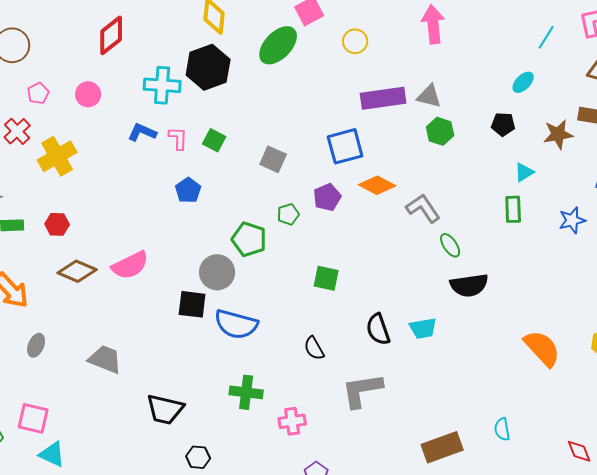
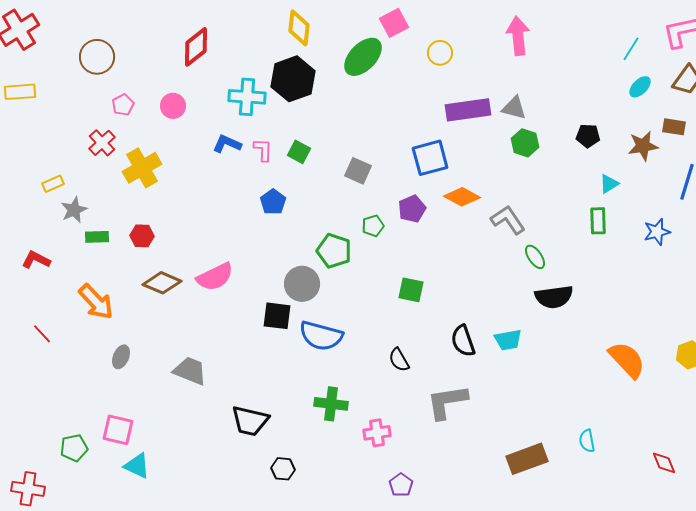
cyan ellipse: (523, 82) -> (640, 87), moved

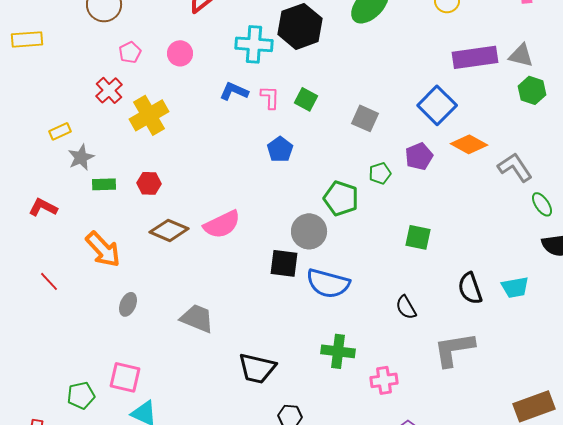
blue square: (430, 158) -> (437, 105), turned -30

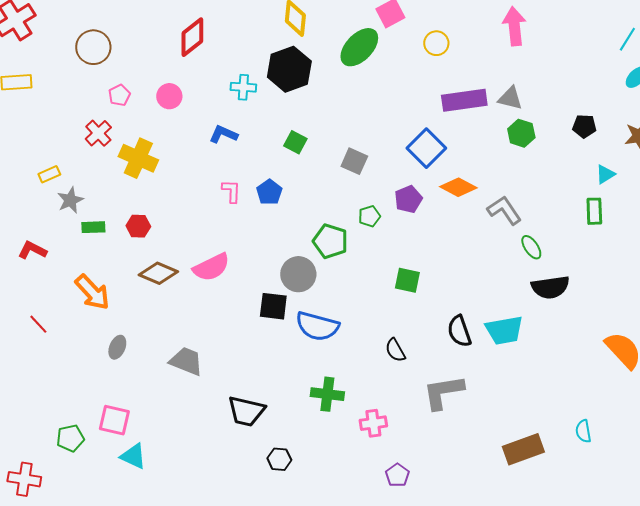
cyan cross: (254, 44) -> (243, 87), size x0.7
pink L-shape: (270, 97) -> (231, 191), moved
yellow cross: (149, 115) -> (138, 158), turned -36
cyan trapezoid: (515, 287) -> (504, 330), size x1.4

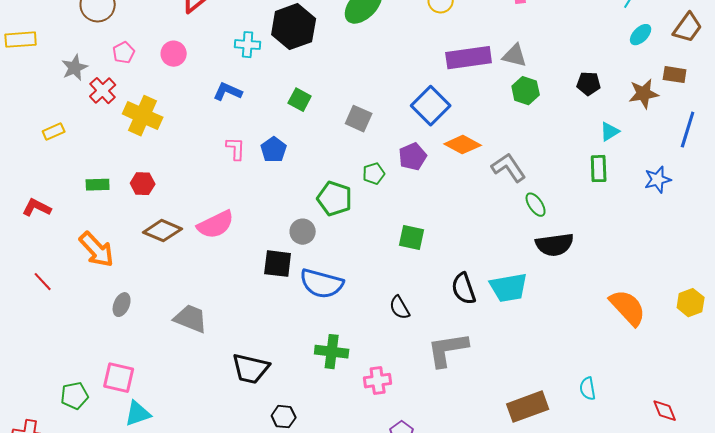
gray star: (70, 200) -> (75, 68), moved
gray circle: (298, 274) -> (303, 232), size x0.7
cyan triangle: (133, 456) -> (138, 414), turned -44

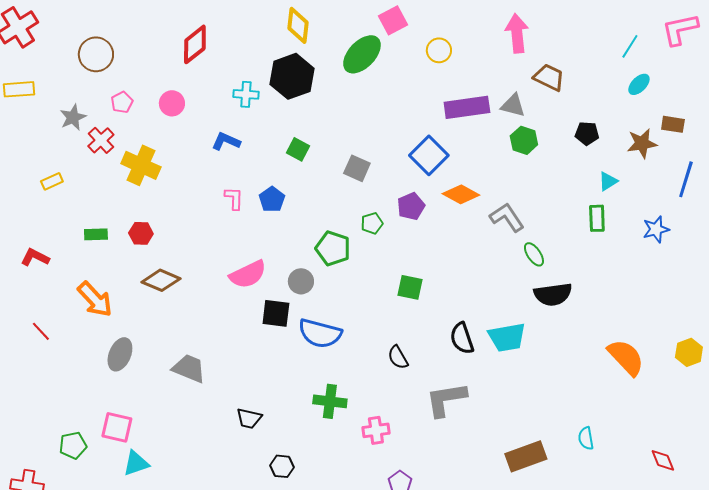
brown trapezoid: (688, 28) -> (549, 77), moved, turned -100
pink semicircle: (216, 225) -> (248, 274), moved
gray ellipse: (122, 305) -> (120, 354), size x1.4
black trapezoid: (251, 369) -> (249, 418), size x0.7

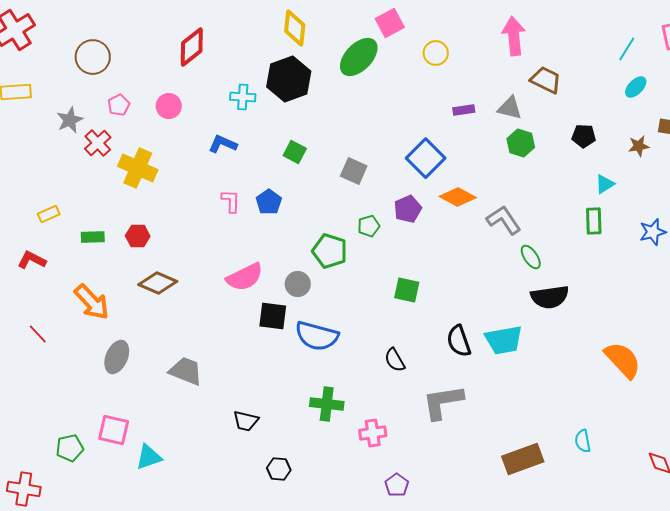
purple rectangle: (467, 107) -> (464, 110), size x0.5
brown star: (642, 143) -> (639, 146), size x0.7
yellow rectangle: (52, 181) -> (49, 214), moved
cyan triangle: (136, 463) -> (149, 457), moved

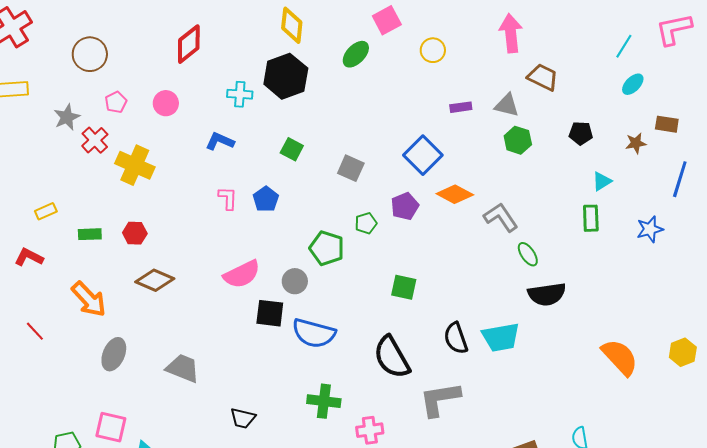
green ellipse: (359, 57) -> (356, 54), size x0.7
black semicircle: (395, 360) -> (392, 357), size x1.8

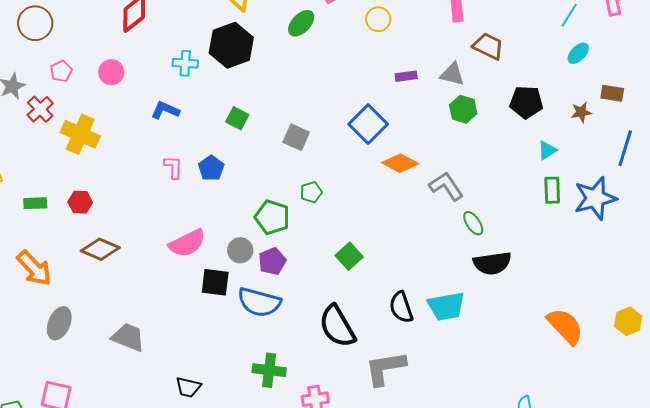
black pentagon: (581, 133) -> (526, 102), size x1.4
purple pentagon: (405, 206) -> (272, 261), moved
green rectangle: (591, 218) -> (552, 190), moved
blue star: (650, 229) -> (595, 198), size x1.6
green square: (404, 287) -> (349, 256), turned 36

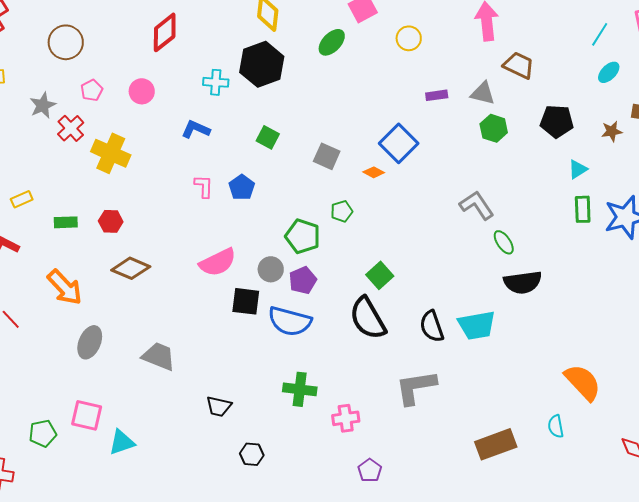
orange diamond: (400, 163) -> (374, 172), moved, size x0.6
black semicircle: (337, 326) -> (368, 318), moved
orange semicircle: (565, 326) -> (583, 382), moved

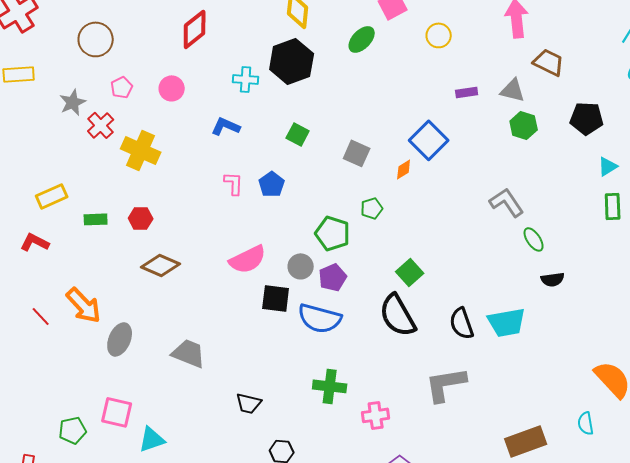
orange diamond: (374, 172) -> (404, 169), turned -60
yellow rectangle: (22, 199) -> (52, 196), size x1.4
black semicircle: (523, 282) -> (553, 279), size x0.6
orange arrow: (65, 287) -> (84, 305), moved

